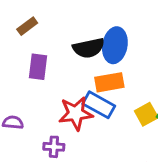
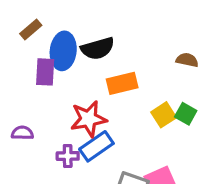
blue ellipse: (115, 45) -> (63, 51), moved
blue rectangle: (99, 105) -> (96, 146), moved, turned -60

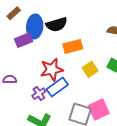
purple rectangle: (45, 72) -> (23, 40), turned 66
yellow square: (164, 115) -> (90, 69), moved
purple cross: (68, 156) -> (39, 94), turned -32

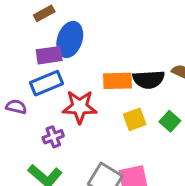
black semicircle: (57, 24) -> (149, 79), moved
blue rectangle: (57, 87) -> (46, 83), moved

